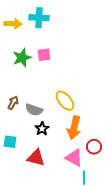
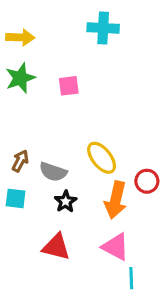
cyan cross: (39, 18) -> (103, 28), moved
green star: (22, 58) -> (20, 78), moved
cyan square: (10, 142) -> (16, 198), moved
red circle: (94, 147) -> (147, 181), moved

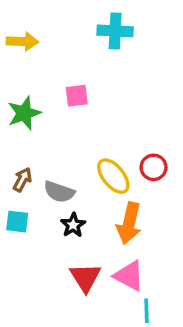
green star: (20, 78) -> (24, 113), moved
red circle: (147, 181) -> (154, 167), moved
red triangle: (56, 247) -> (85, 277), moved, turned 44

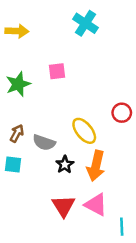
cyan cross: (115, 31) -> (85, 23), turned 30
red circle: (154, 167) -> (122, 113), moved
black star: (73, 225) -> (65, 165), moved
cyan line: (147, 311) -> (122, 227), moved

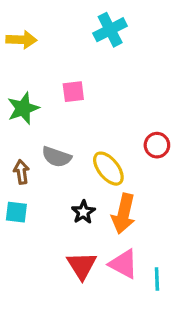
cyan cross: (85, 23) -> (110, 30), turned 30
brown arrow: (17, 133) -> (21, 172), turned -36
gray semicircle: (44, 142) -> (57, 157), moved
cyan line: (122, 227) -> (157, 279), moved

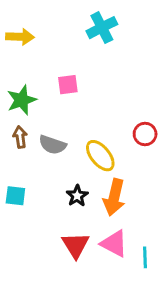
brown arrow: (21, 172) -> (20, 137), moved

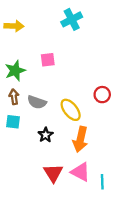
cyan square: (15, 196) -> (13, 122), moved
black star: (77, 196) -> (46, 135), moved

